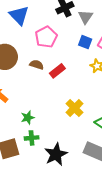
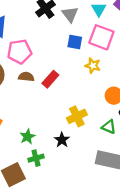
pink pentagon: (46, 37) -> (20, 52), moved, turned 30
yellow cross: (75, 108) -> (77, 116), turned 30
black star: (56, 154) -> (62, 140), moved, size x0.6

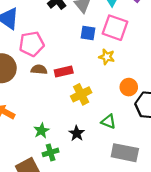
red rectangle: (50, 79) -> (64, 71), turned 36
yellow cross: (77, 116) -> (81, 94), moved
green triangle: (109, 127) -> (108, 122), moved

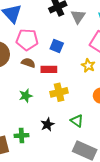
blue square: (88, 33) -> (57, 46), moved
green star: (41, 131) -> (26, 96), moved

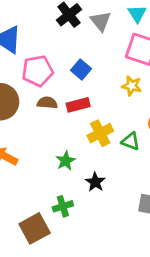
blue square: (57, 46) -> (81, 70), turned 32
green star: (26, 96) -> (66, 161), moved
green triangle: (77, 121) -> (131, 141), moved

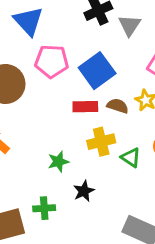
blue square: (81, 70) -> (97, 71), size x1.6
brown semicircle: (47, 103) -> (118, 106), moved

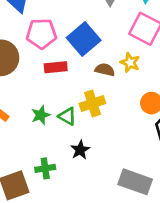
red rectangle: (85, 107) -> (56, 67), moved
green triangle: (131, 158) -> (67, 116), moved
green star: (58, 162) -> (41, 115), moved

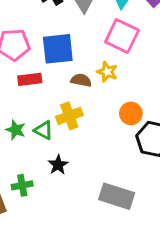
blue square: (84, 39) -> (58, 49), turned 36
green star: (41, 115) -> (16, 130), turned -30

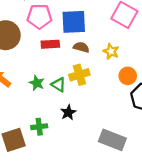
yellow star: (107, 72) -> (111, 51), moved
brown semicircle: (81, 80) -> (81, 47), moved

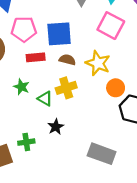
yellow star: (111, 51) -> (98, 63), size x1.5
green star: (37, 83) -> (22, 87), moved

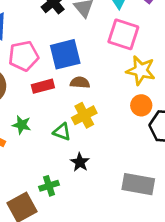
yellow star: (98, 63) -> (141, 70), moved
green star: (22, 87) -> (22, 125), moved

